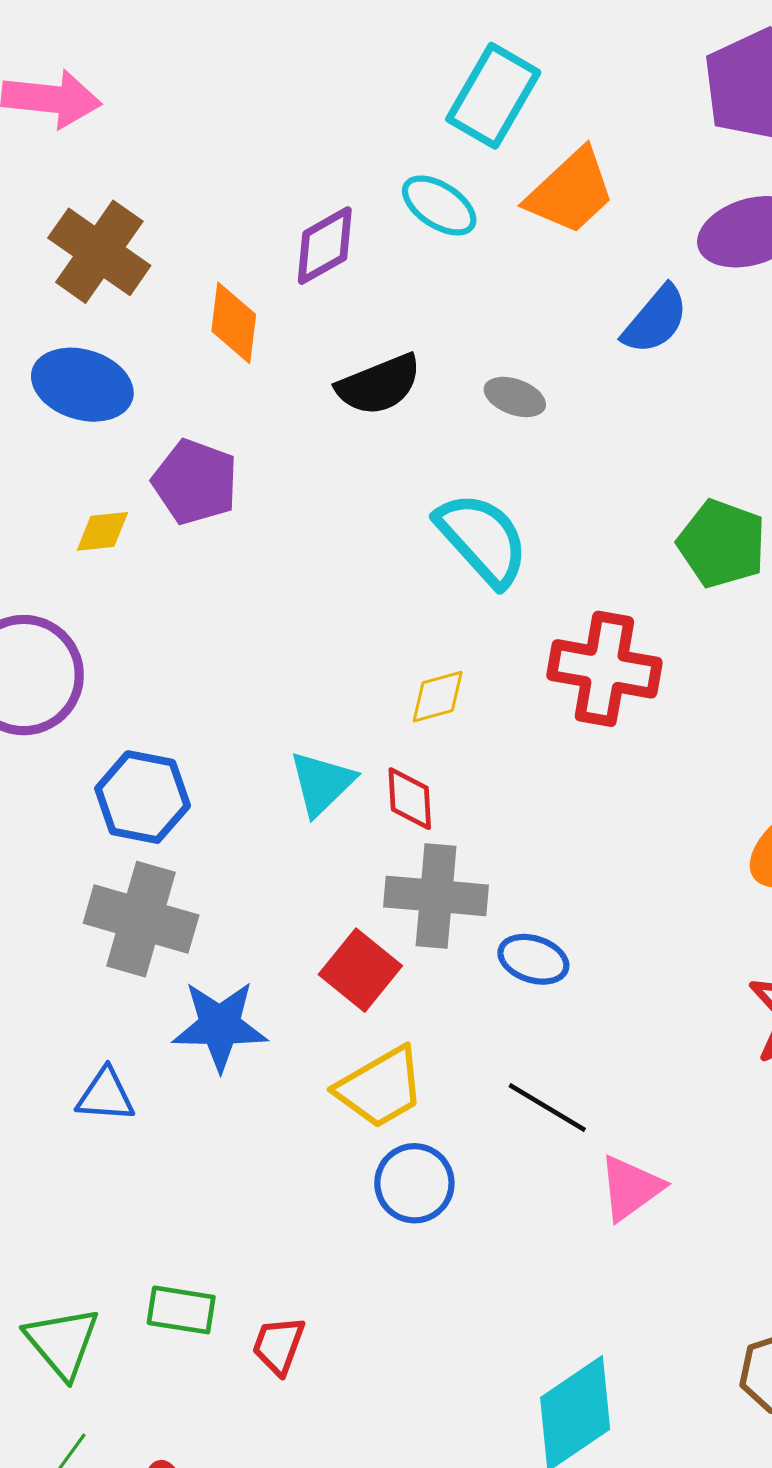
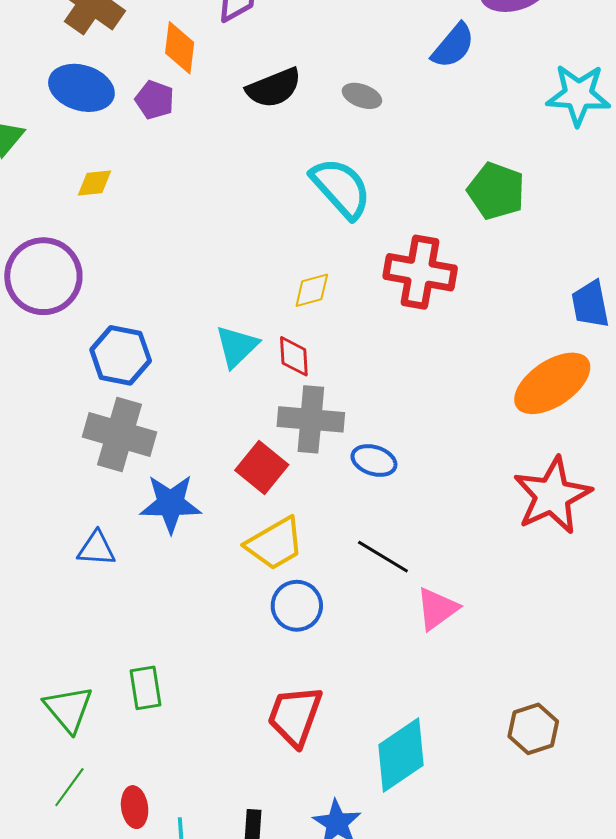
purple pentagon: (195, 482) -> (155, 100), moved, size x0.7
green rectangle: (181, 1310) -> (146, 688), turned 72
red trapezoid: (279, 1345) -> (295, 716), moved, size x1.6

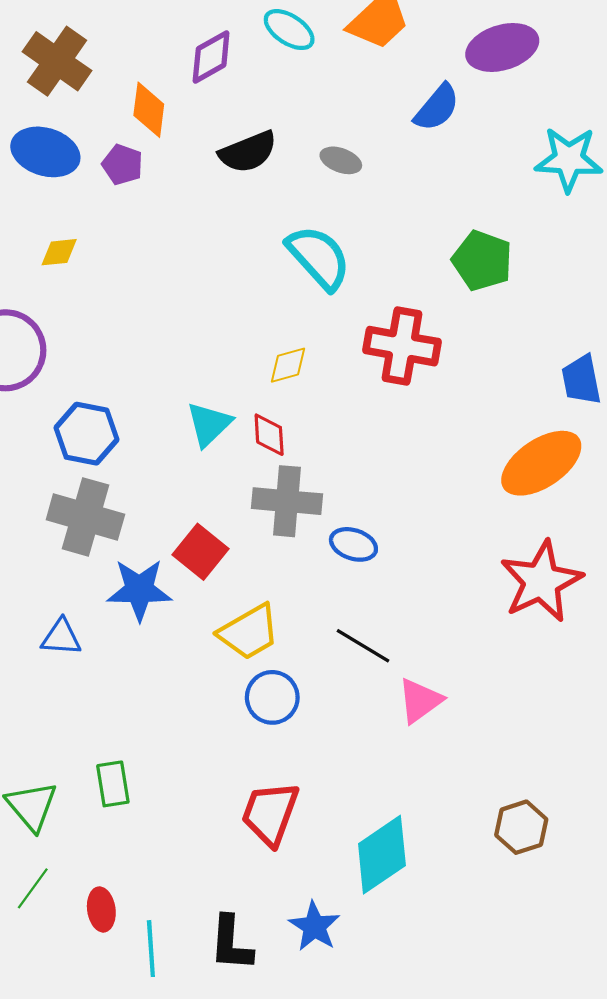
red square: (262, 468) -> (200, 552), moved

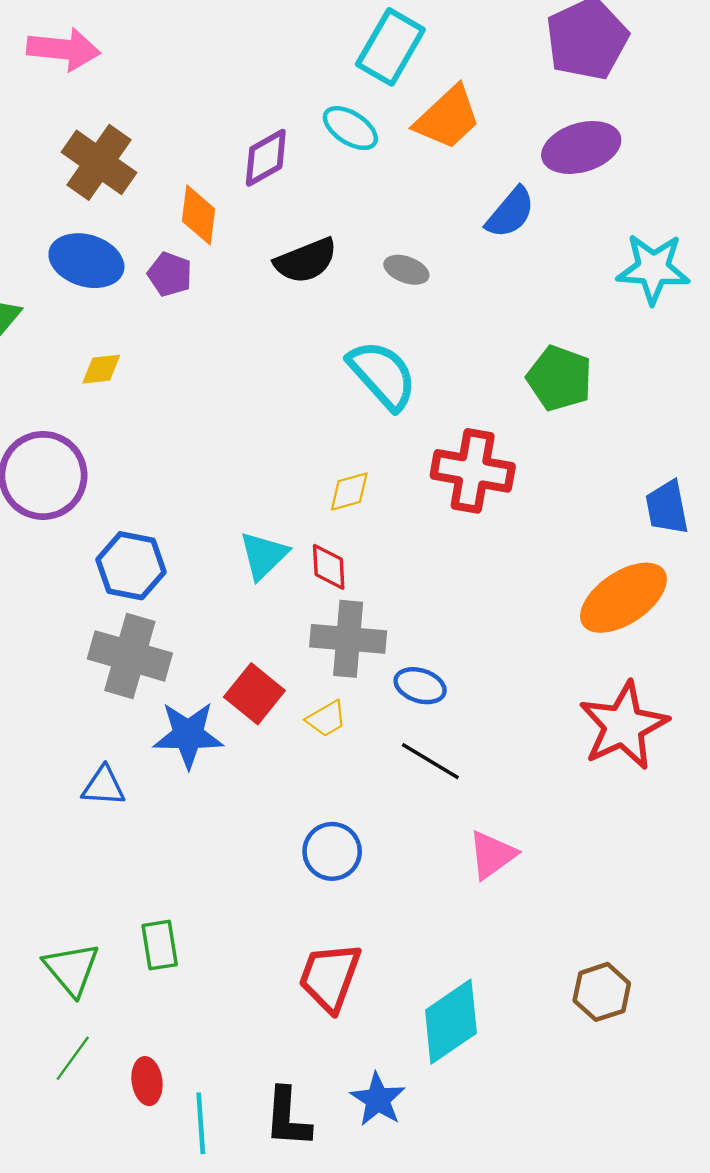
yellow trapezoid: (249, 632) -> (326, 719), moved, size x0.6
black line: (363, 646) -> (430, 761), moved

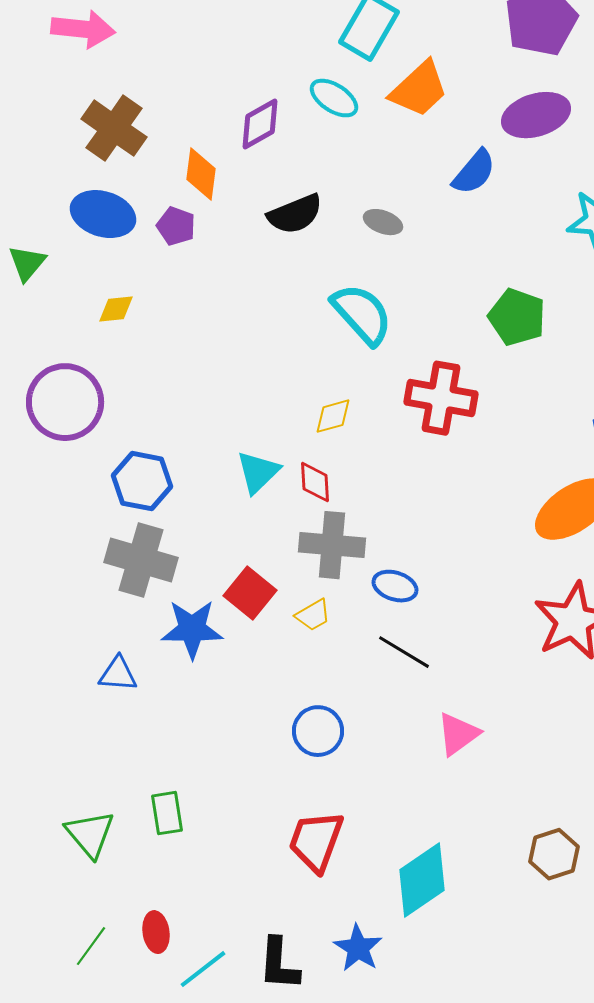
green line: (73, 1058) -> (91, 946), moved
cyan line: (201, 1123) -> (203, 969), turned 56

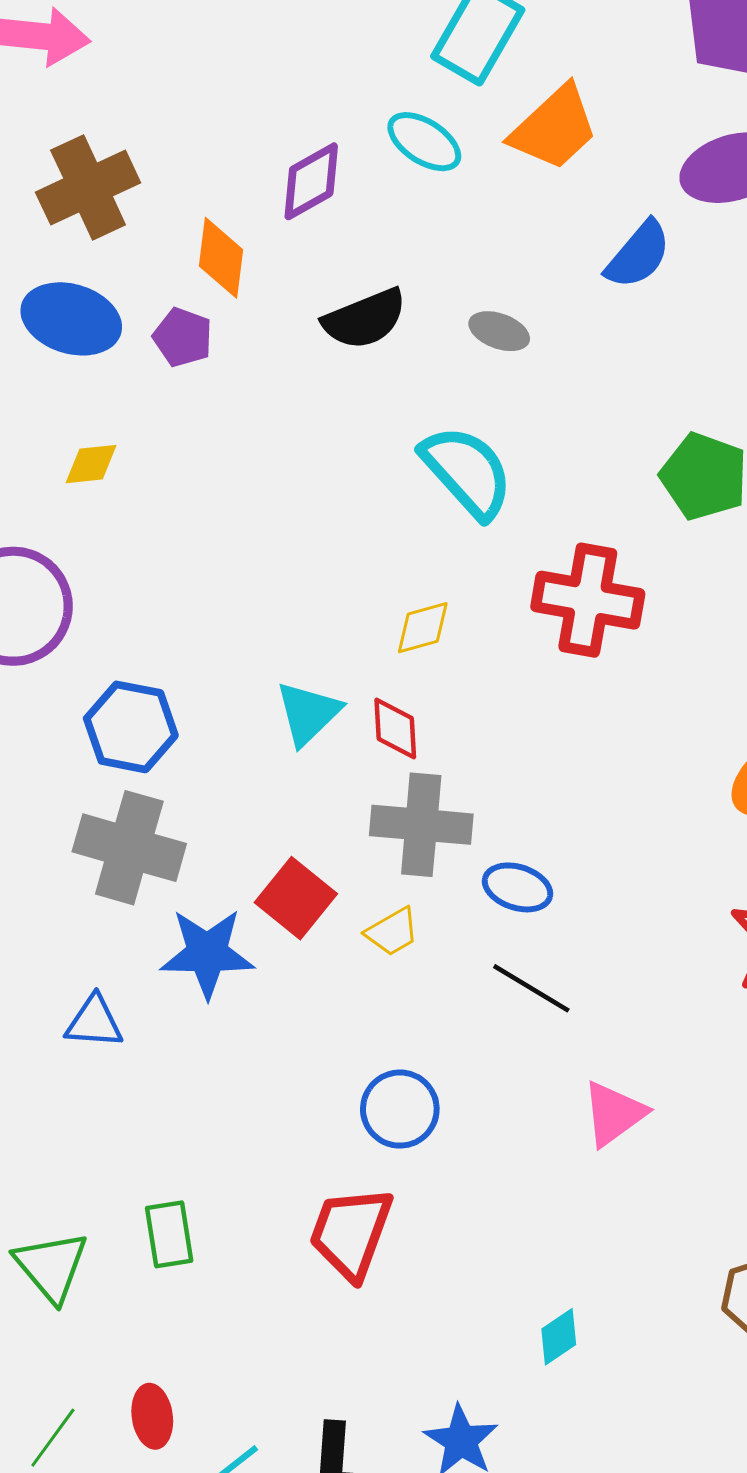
brown cross: (114, 128) -> (88, 187), turned 30
red trapezoid: (316, 841) -> (351, 1233), moved
cyan diamond: (422, 880) -> (559, 1337), size x0.5

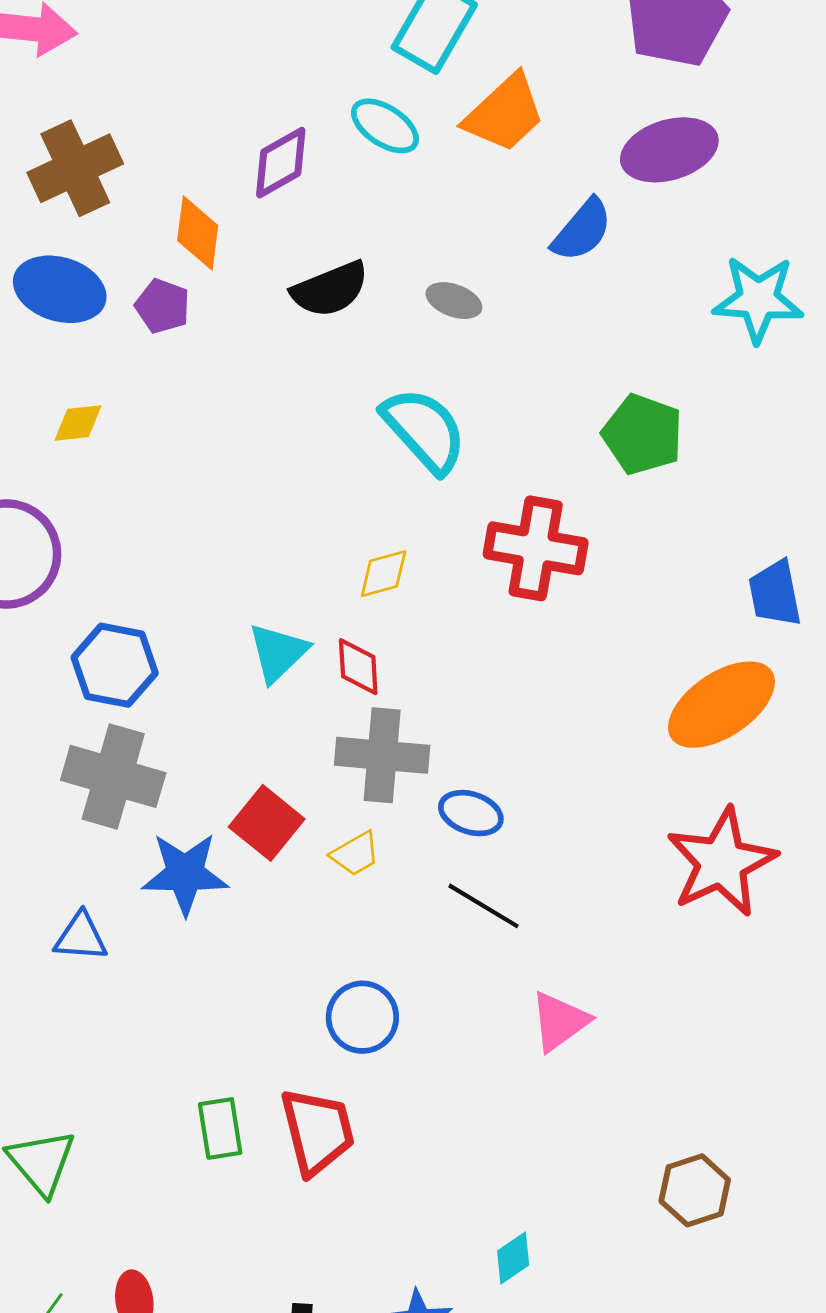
red trapezoid: (351, 1233) -> (317, 1131), turned 146
green rectangle: (169, 1234) -> (220, 1128), moved
cyan diamond: (559, 1337) -> (513, 1258), moved

